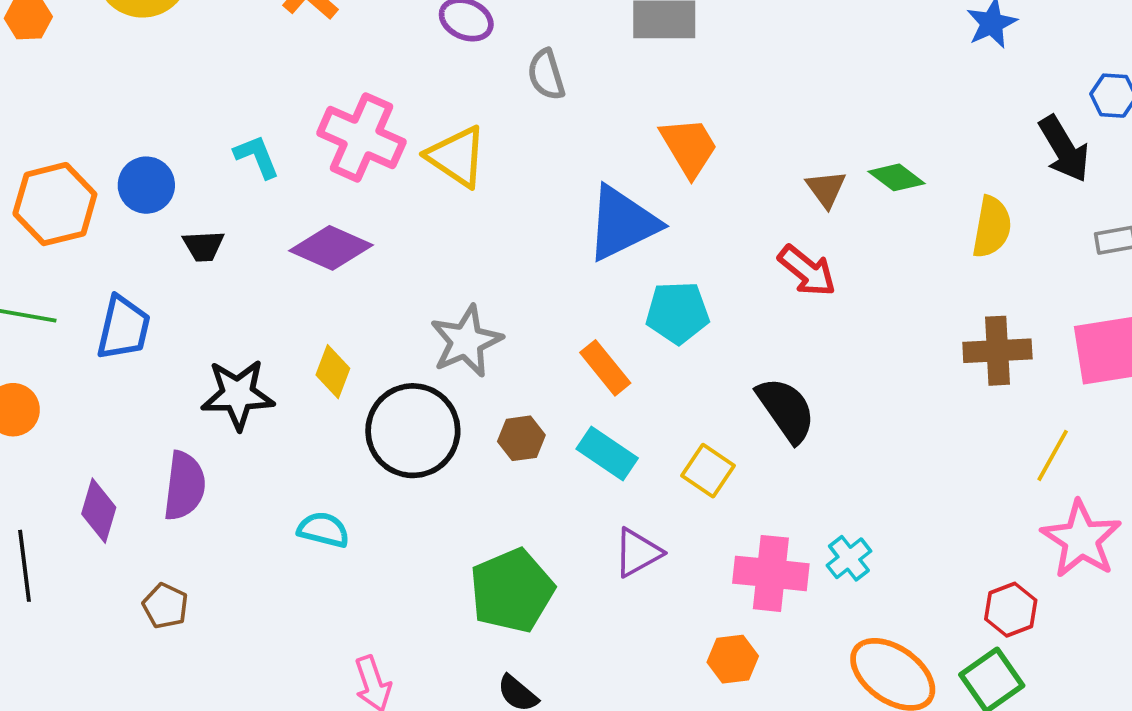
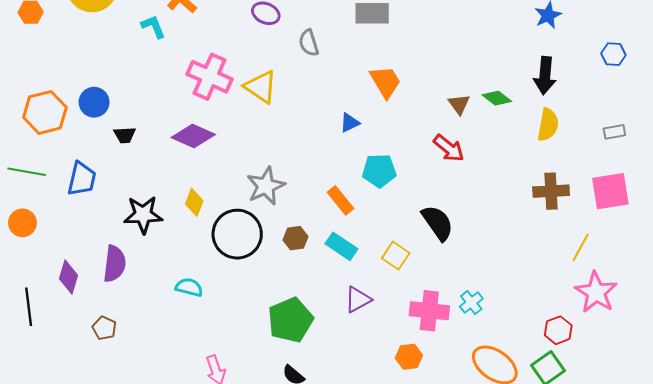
black arrow: (1064, 149) -> (545, 76), moved, turned 36
cyan L-shape: (257, 156) -> (153, 27), moved
blue triangle: (622, 223) -> (350, 123), size x0.5

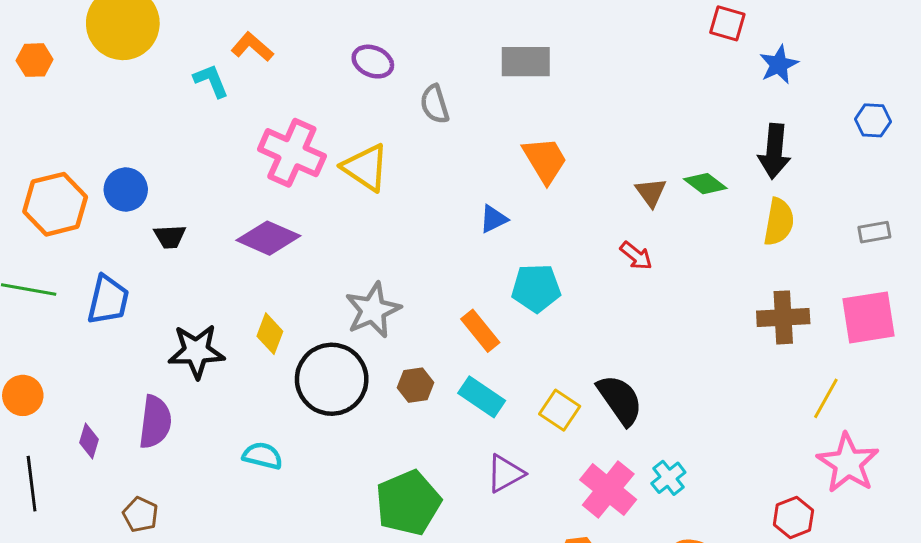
red arrow: (449, 148) -> (636, 256), size x0.7
orange circle: (22, 223) -> (23, 395), moved
black semicircle: (438, 223) -> (620, 400), moved
purple diamond: (68, 277) -> (89, 441), size x0.7
pink cross: (429, 311) -> (608, 490), turned 33

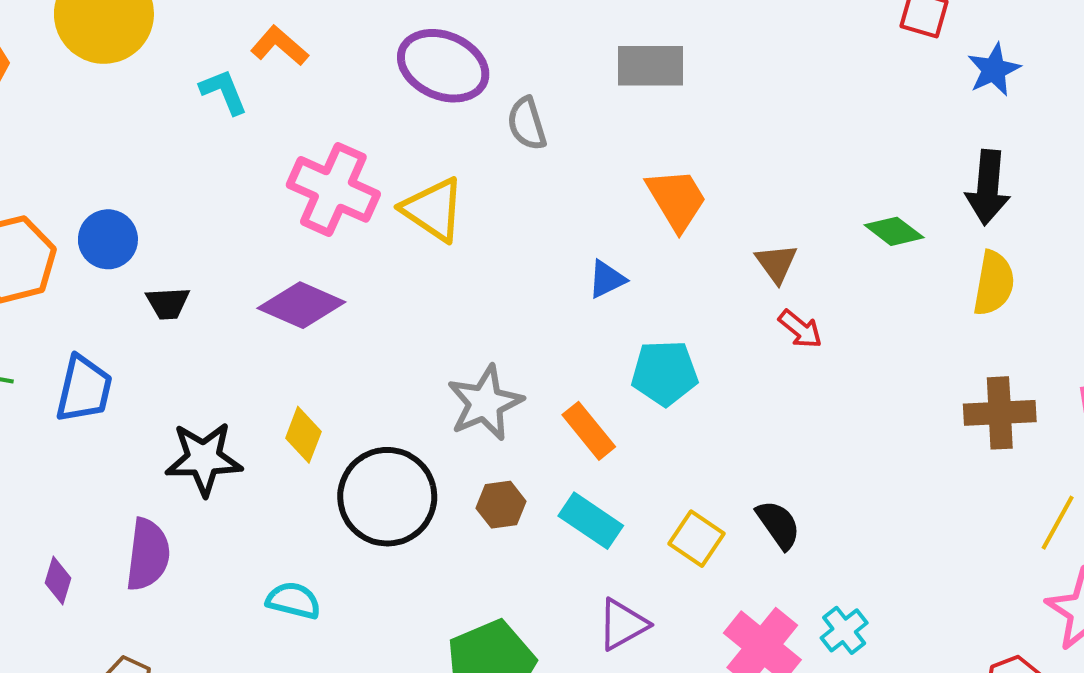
purple ellipse: (373, 62) -> (443, 66), size x1.6
brown triangle: (651, 192) -> (776, 263), moved
gray star: (373, 310) -> (485, 403), moved
black semicircle: (620, 400) -> (778, 525), size x0.7

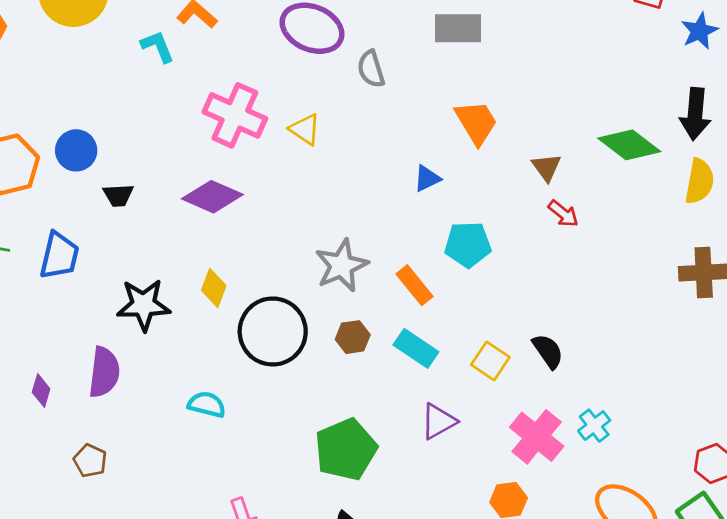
yellow triangle: (433, 209) -> (305, 129), size x0.7
green diamond: (894, 231) -> (629, 145), size x1.5

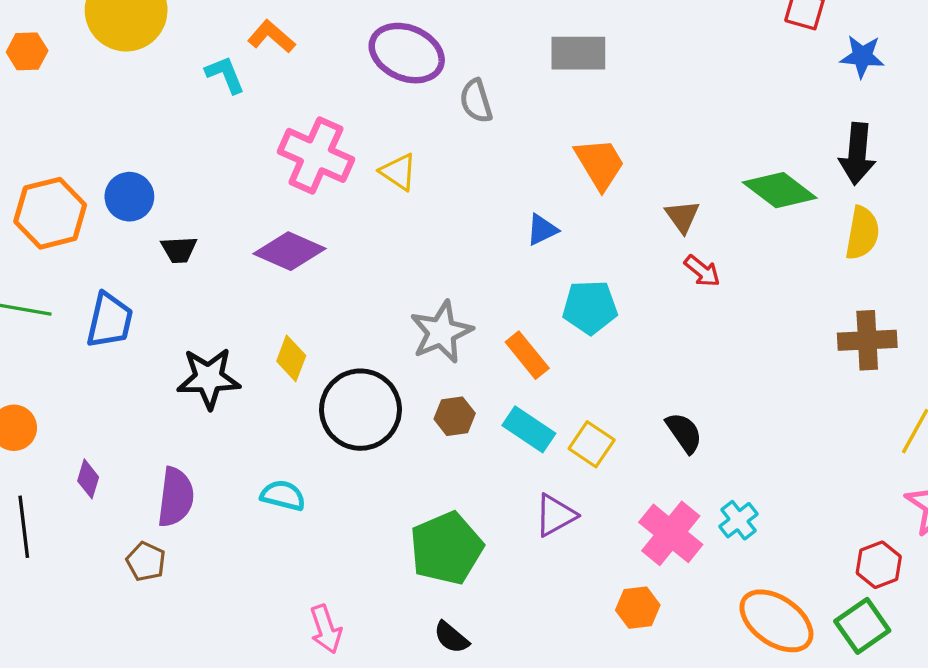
blue star: (699, 31) -> (862, 56), turned 30
yellow square: (490, 361) -> (592, 444), moved
purple semicircle: (104, 372) -> (176, 497), moved

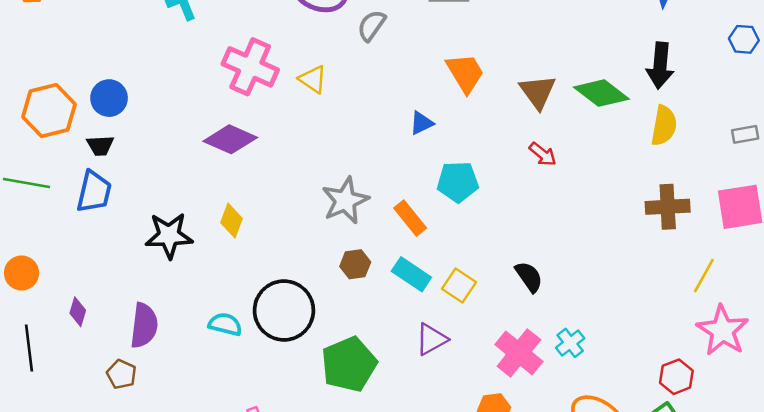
gray semicircle: (476, 101) -> (371, 26), turned 52
brown triangle: (682, 216) -> (538, 92), moved, size x1.4
black trapezoid: (179, 249) -> (100, 146), moved
black circle: (360, 410) -> (284, 310), moved

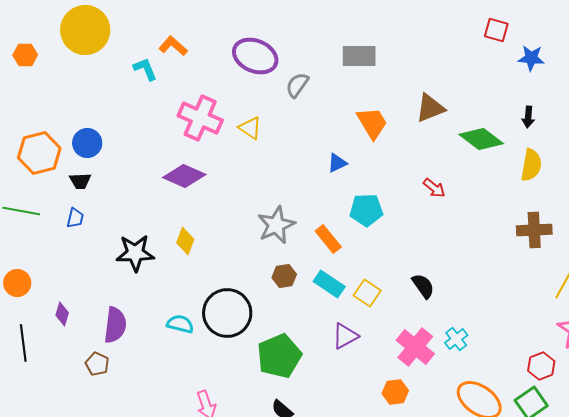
black arrow: (660, 66) -> (528, 117), size x0.6
brown triangle: (538, 92) -> (430, 108), moved, turned 44
blue trapezoid: (94, 192) -> (75, 218), size x0.6

